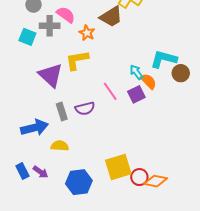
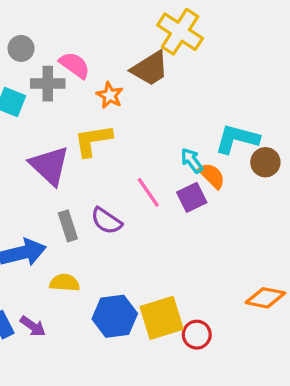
purple semicircle: (85, 108) -> (106, 221), turned 48
orange diamond: (156, 181) -> (265, 298), moved
blue hexagon: (79, 182) -> (115, 316), moved

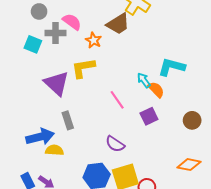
brown circle: (265, 162) -> (192, 120), moved
purple square: (192, 197) -> (149, 116), moved
purple semicircle: (106, 221) -> (115, 144), moved
yellow semicircle: (65, 283) -> (54, 150), moved

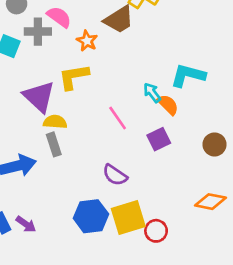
yellow semicircle: (54, 150) -> (55, 122), moved

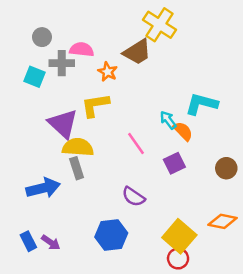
pink semicircle: (59, 17) -> (82, 49), turned -30
yellow semicircle: (55, 122) -> (78, 147), size x1.4
yellow square: (128, 218) -> (179, 236), moved, turned -32
red circle: (156, 231) -> (178, 259), moved

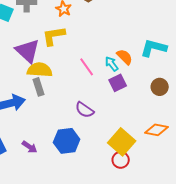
cyan L-shape: (202, 104) -> (154, 48), moved
cyan arrow: (168, 120) -> (112, 64), moved
purple arrow: (51, 242) -> (30, 147), moved

